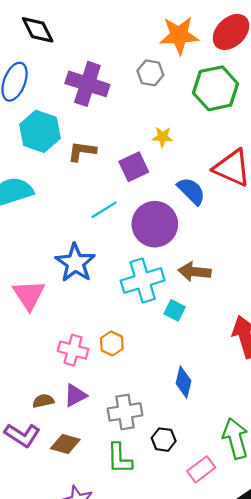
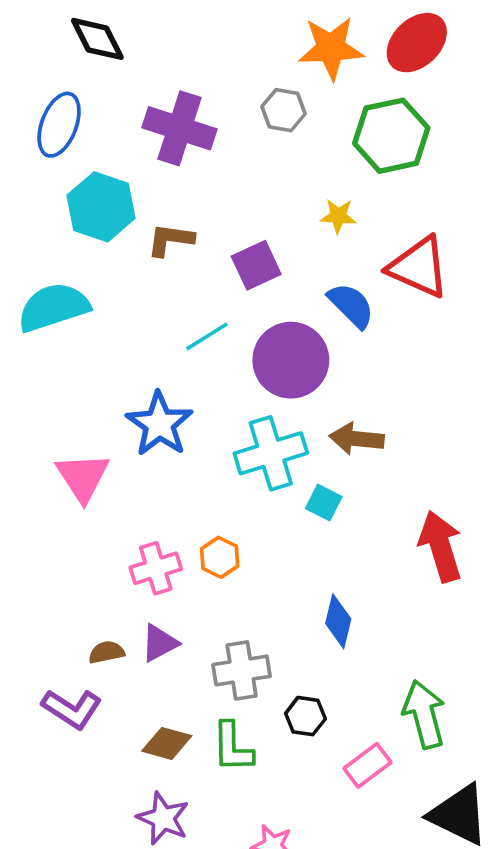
yellow star: (163, 137) -> (338, 216), moved
pink cross: (73, 350) -> (156, 568), turned -32
brown diamond: (65, 444) -> (167, 743), moved

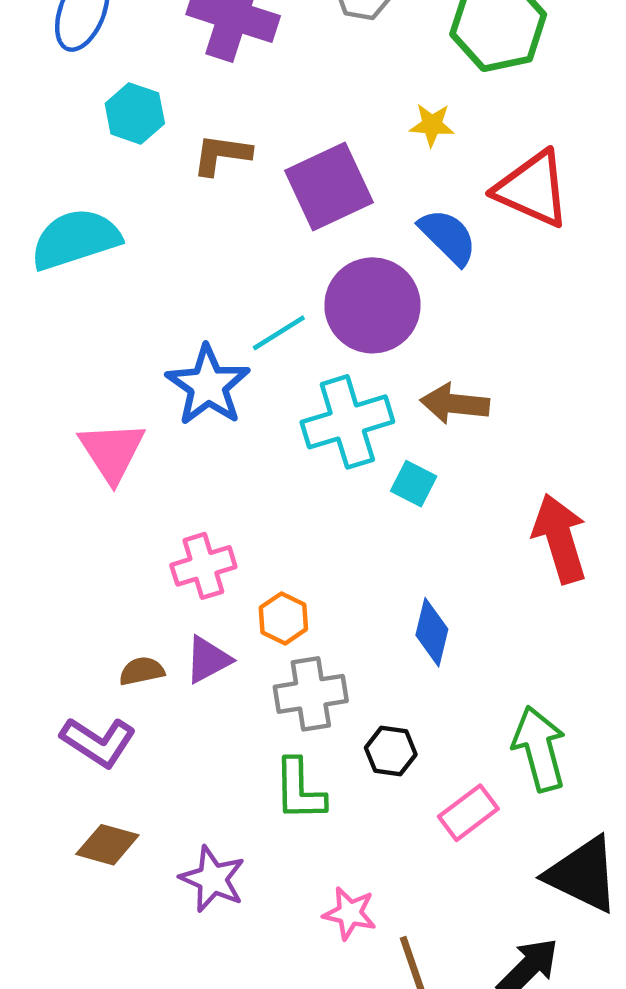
cyan hexagon: (101, 207) -> (135, 113), size x0.7
purple square: (256, 265) -> (329, 187), size x1.4
cyan line: (207, 336) -> (279, 333), moved
orange hexagon: (220, 557) -> (283, 618), moved
brown diamond: (167, 743) -> (107, 845), moved

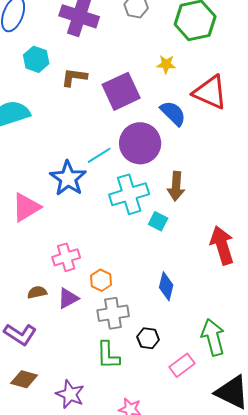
brown arrow: (455, 404) -> (176, 186), turned -92
pink triangle: (112, 452) -> (26, 207), turned 32
brown semicircle: (142, 671) -> (37, 292), moved

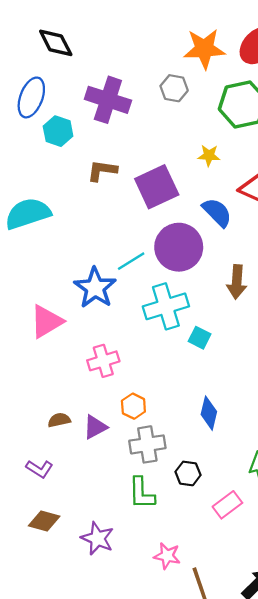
cyan hexagon: (36, 59) -> (58, 131), moved
brown arrow: (176, 186) -> (237, 282), moved
pink cross: (66, 257) -> (103, 361), moved
purple L-shape: (20, 334) -> (39, 469), size x0.7

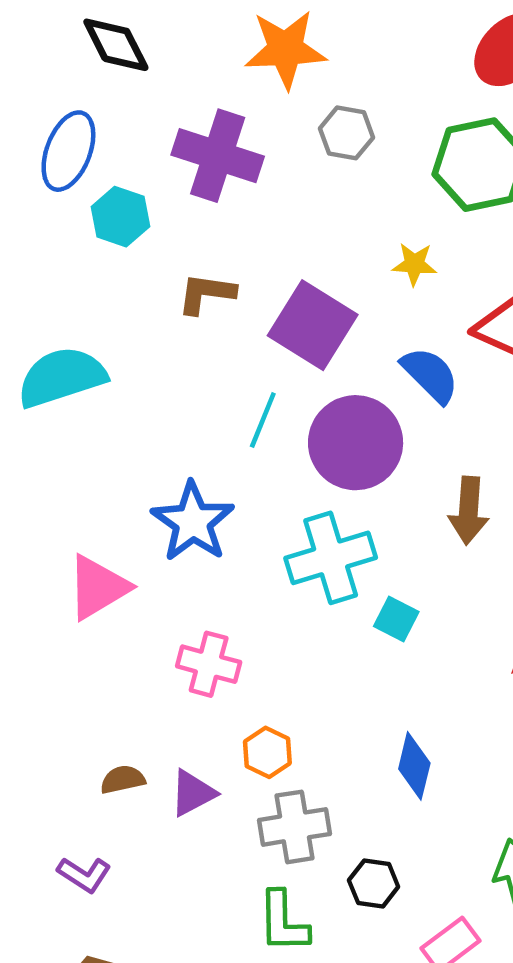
orange star: (204, 49) -> (285, 49), moved
purple square: (157, 187) -> (313, 325), turned -33
cyan line: (131, 261) -> (263, 420), moved, turned -36
pink cross: (103, 361) -> (209, 664), turned 32

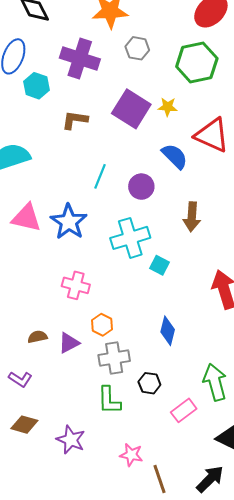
purple square: (313, 325) -> (131, 109), moved
purple circle: (356, 443) -> (141, 187), size x0.6
pink triangle: (98, 587) -> (26, 218), moved, turned 44

